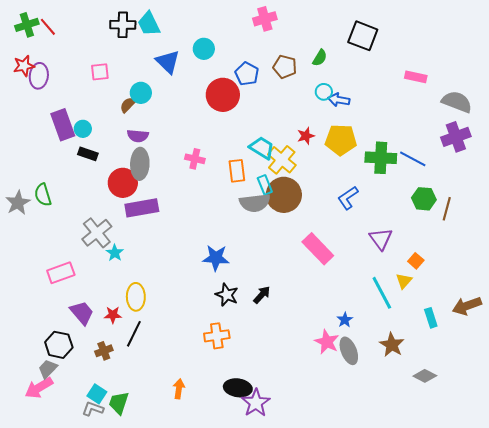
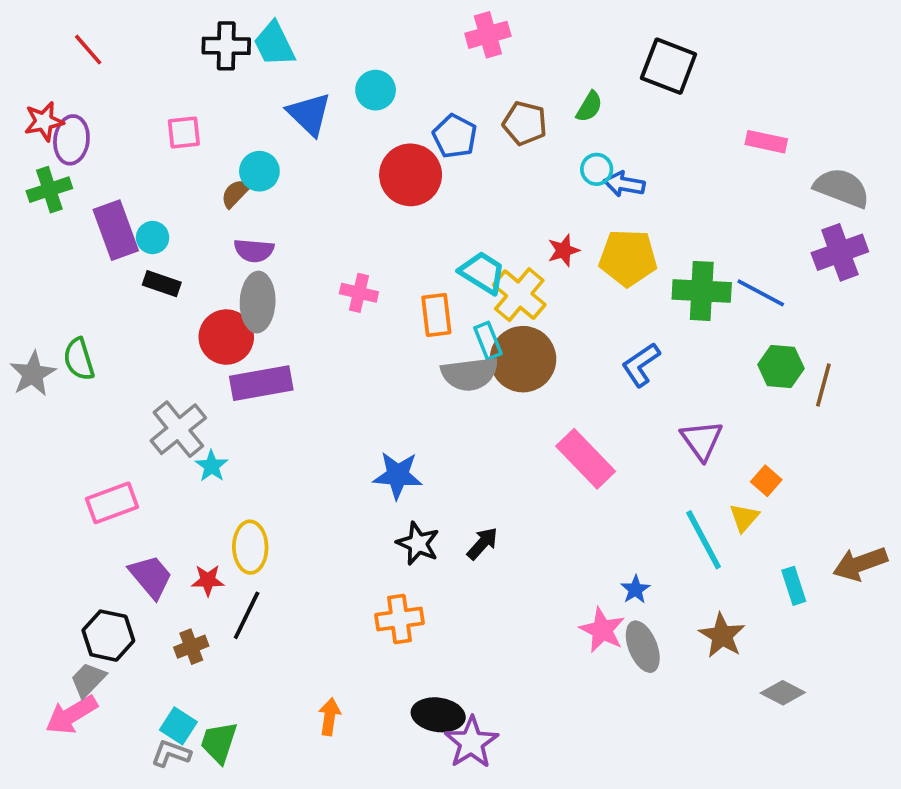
green cross: (27, 25) -> (49, 190), moved

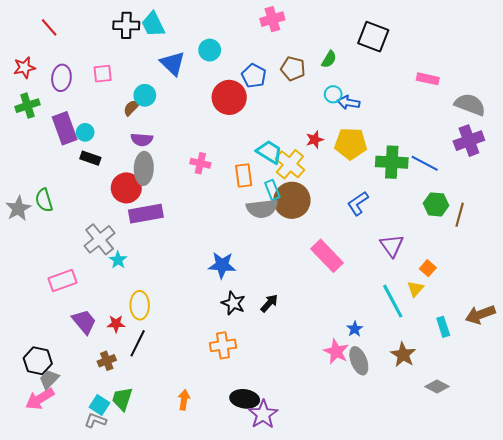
purple ellipse: (71, 140) -> (61, 78), moved
black hexagon: (108, 636) -> (38, 361), moved
green trapezoid: (219, 742) -> (122, 399), moved

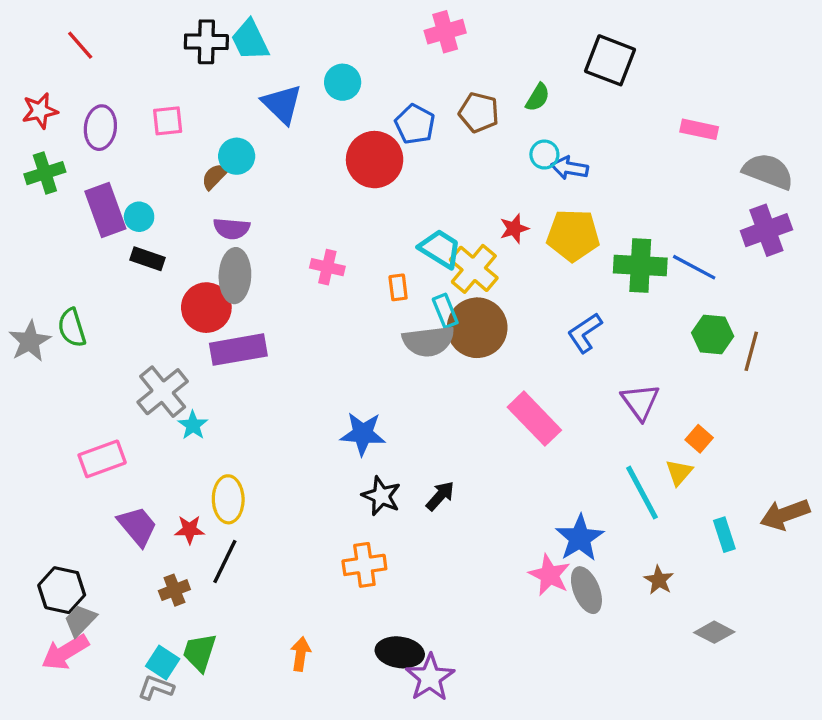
orange rectangle: (244, 176) -> (398, 287), size x0.7
blue star: (355, 329) -> (580, 538), size x1.8
brown star: (403, 355) -> (659, 580), size x0.7

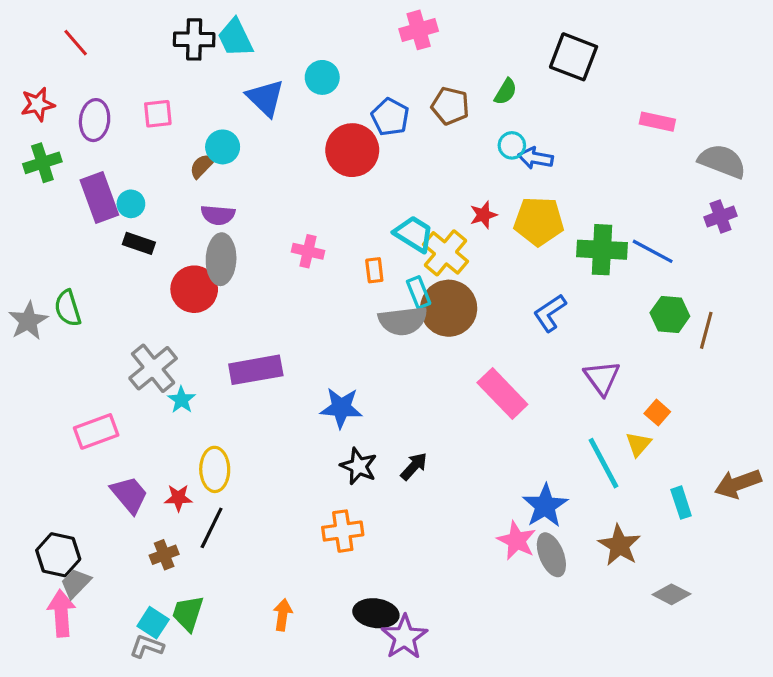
purple cross: (766, 230) -> (721, 217), size x0.7
purple rectangle: (238, 350) -> (256, 370), moved
brown star: (659, 580) -> (619, 545), size x1.5
pink arrow: (65, 652) -> (61, 613), turned 117

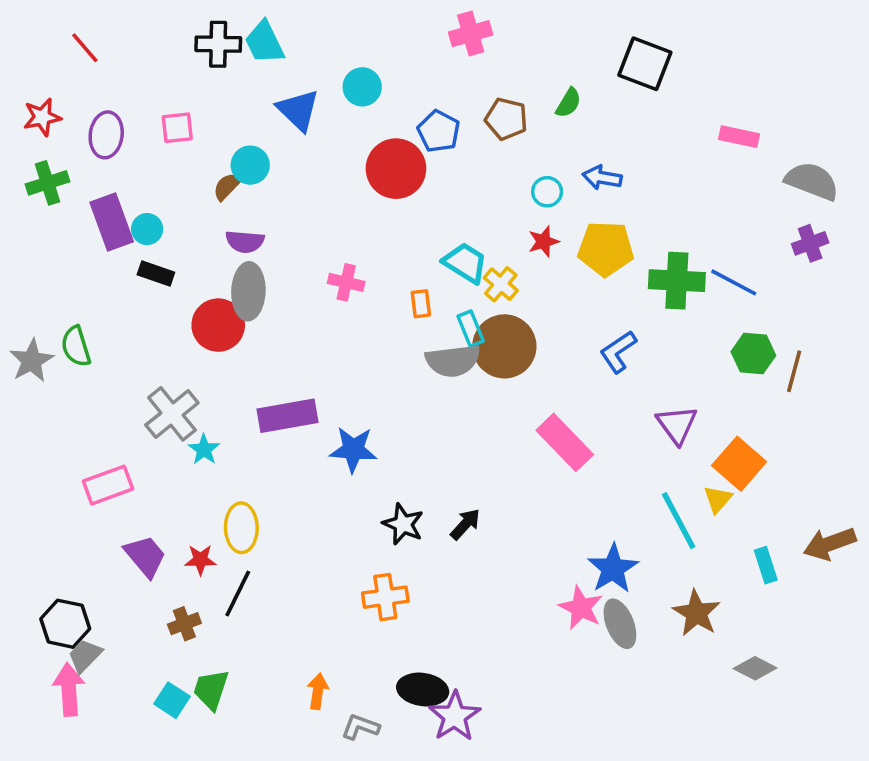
cyan circle: (512, 145) -> (547, 192), moved
yellow cross: (445, 253) -> (501, 284), size x0.7
blue star: (341, 408) -> (353, 450), moved
orange square: (657, 413) -> (739, 464), size x1.8
gray L-shape: (147, 646) -> (360, 727), moved

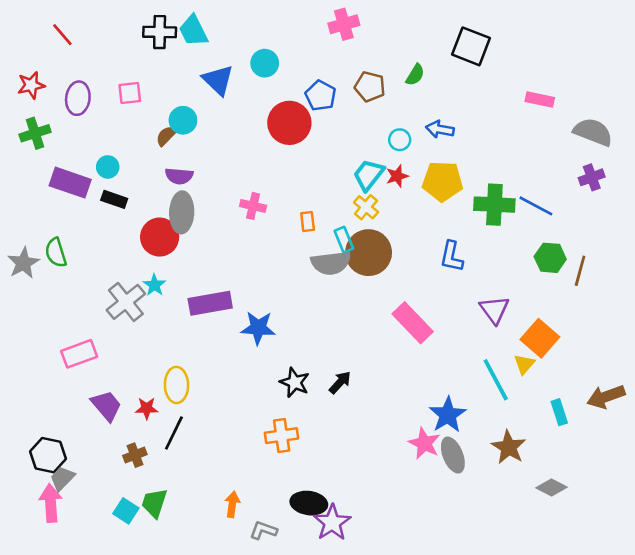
purple rectangle: (112, 222) -> (70, 183), moved, turned -51
cyan trapezoid: (465, 263) -> (369, 175), moved, turned -84
blue L-shape: (618, 352) -> (452, 257), turned -44
cyan star: (204, 450) -> (154, 285), moved

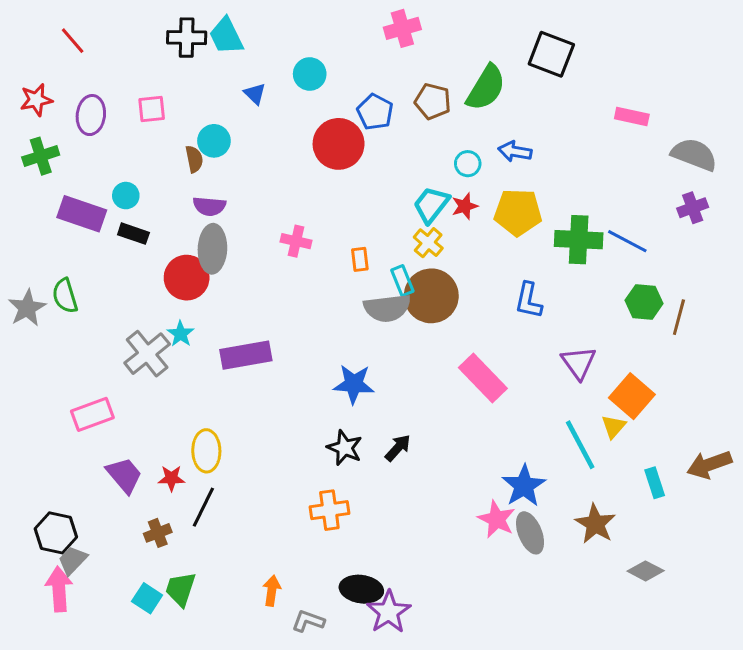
green semicircle: (415, 75) -> (486, 88), size x1.8
blue triangle: (218, 80) -> (255, 94), size x0.6
brown semicircle: (166, 136) -> (194, 159), turned 125
blue star: (258, 328) -> (354, 384), moved

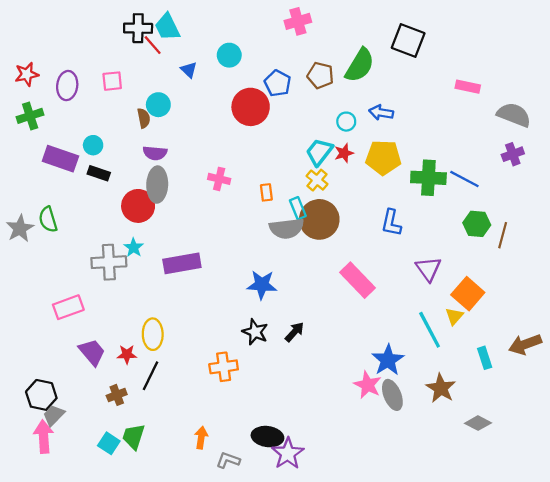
red line: (73, 41) -> (153, 45), moved
gray cross: (147, 354) -> (109, 262), turned 36
orange cross: (329, 510) -> (224, 367), moved

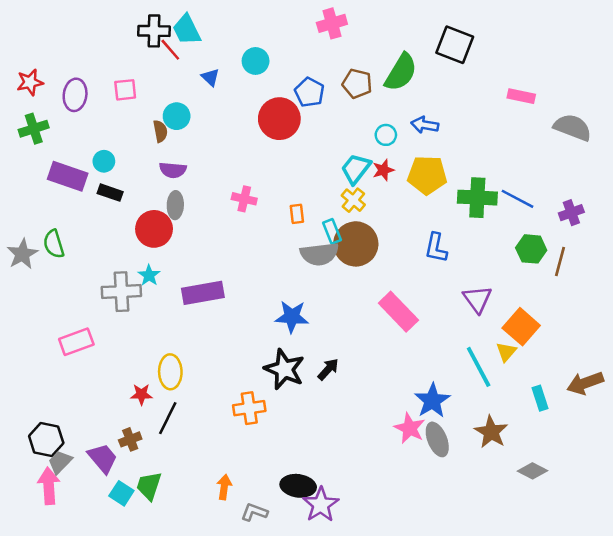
purple cross: (513, 154) -> (571, 213), moved
gray ellipse: (157, 185) -> (175, 205), size x0.7
black star: (255, 332) -> (284, 369), size x1.4
purple trapezoid: (92, 352) -> (103, 458), moved

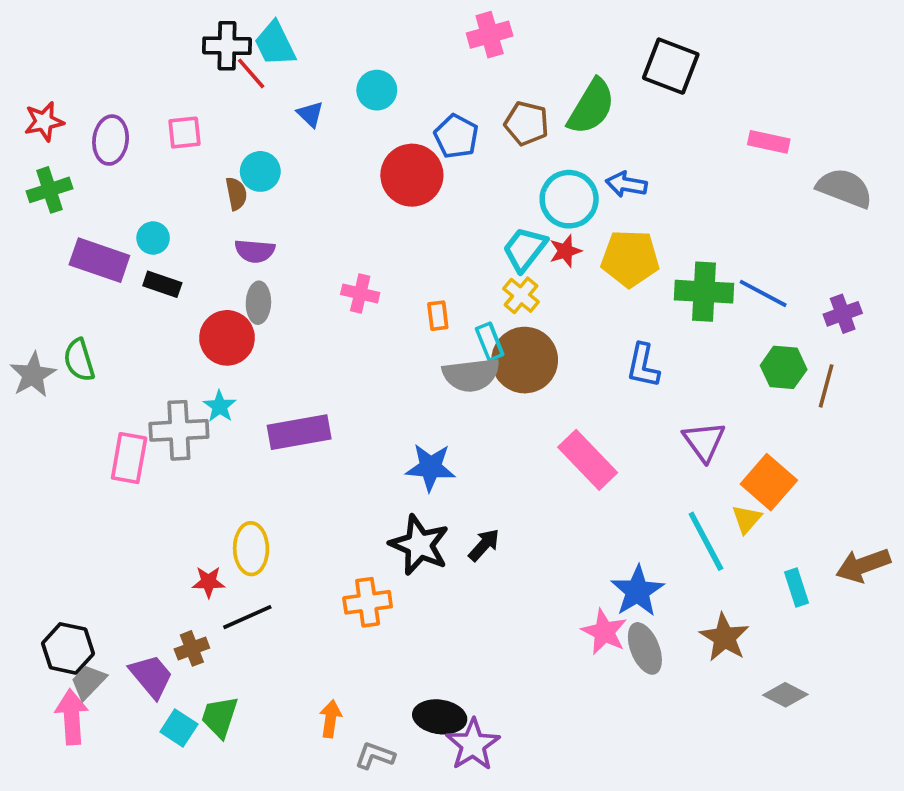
cyan circle: (386, 135) -> (569, 199), size x1.8
pink rectangle: (76, 342) -> (129, 458), moved, turned -60
black line: (168, 418) -> (247, 617), turned 40

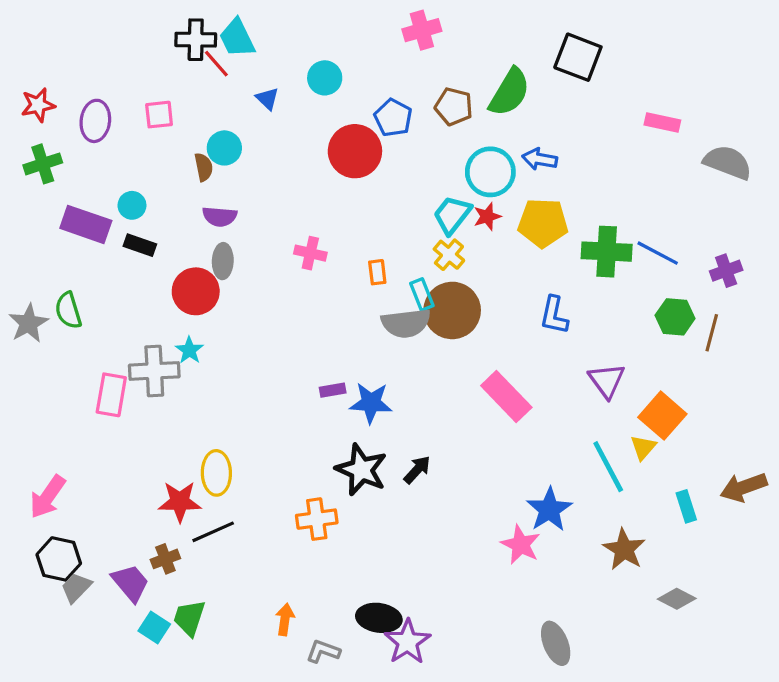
purple rectangle: (299, 432) -> (333, 390), moved, size x0.5
red star: (209, 582) -> (180, 502), size x1.5
gray ellipse: (645, 648) -> (556, 643), moved
pink arrow: (72, 717) -> (48, 497), moved, turned -141

